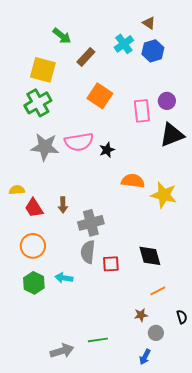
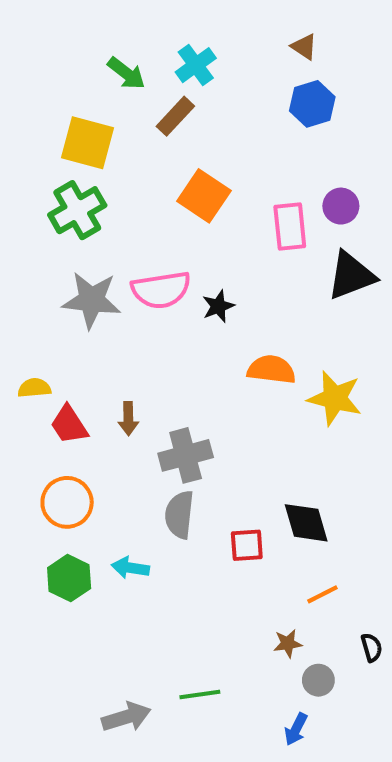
cyan cross: (124, 44) -> (196, 65), moved
red square: (111, 264) -> (247, 545), moved

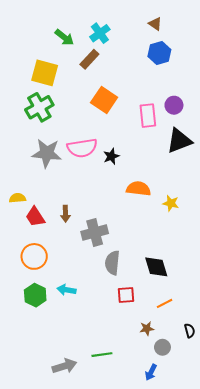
yellow star: (335, 398) -> (171, 203), size x0.6
gray semicircle: (179, 515) -> (112, 263), moved
red square: (247, 545) -> (126, 295), moved

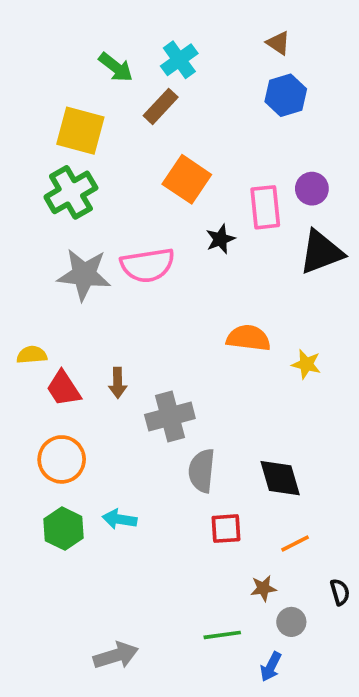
black star: (111, 156) -> (220, 239), moved
green line: (102, 355) -> (222, 635), moved

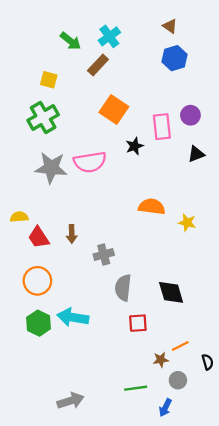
yellow square: (80, 131) -> (49, 80), size x0.6
black triangle: (321, 252) -> (196, 154), size x0.6
gray cross: (170, 416) -> (104, 255), size x0.7
cyan arrow: (120, 519) -> (73, 317), size x1.5
orange line: (295, 543) -> (180, 346), moved

